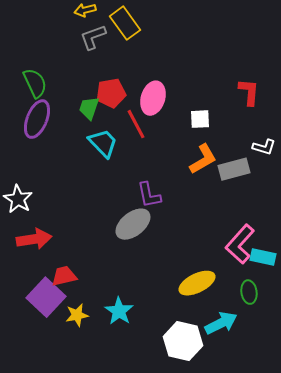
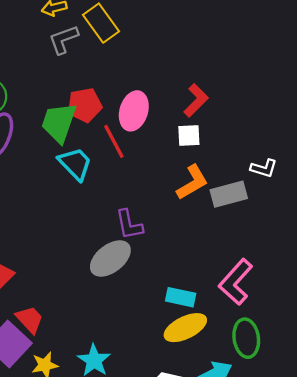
red L-shape: (249, 92) -> (196, 100), moved, turned 40
green trapezoid: (89, 108) -> (59, 123), size x1.5
cyan rectangle: (263, 257) -> (181, 297), moved
red trapezoid: (64, 276) -> (30, 319), turned 60
green ellipse: (249, 292) -> (246, 338), size x1.4

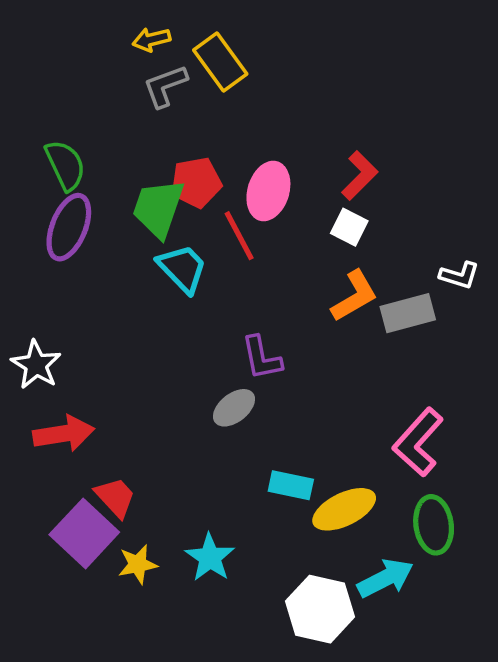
white square: (189, 136) -> (349, 227), turned 30
gray ellipse: (110, 259) -> (234, 408), size x0.7
cyan rectangle: (181, 297) -> (291, 485), moved

